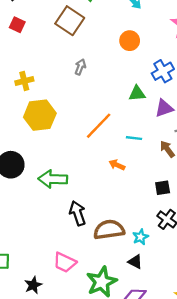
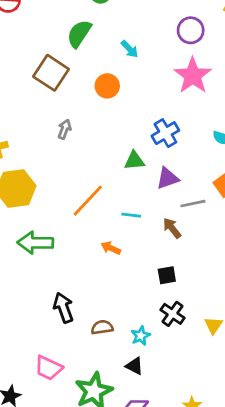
orange circle: (130, 41) -> (107, 86), moved
green arrow: (53, 179) -> (35, 243), moved
brown semicircle: (109, 230) -> (102, 327), size x0.6

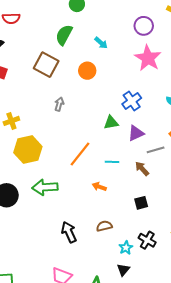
black cross: (172, 314) -> (147, 240), moved
brown semicircle: (102, 327) -> (104, 226), moved
black triangle: (134, 366) -> (123, 270), turned 48

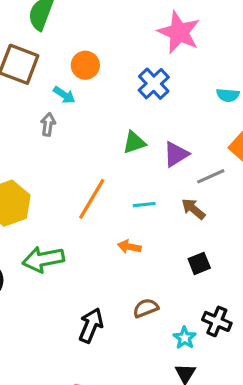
cyan arrow: (101, 43) -> (64, 95), moved
blue cross: (132, 101) -> (154, 84), moved
black arrow: (69, 232) -> (91, 325), turned 55

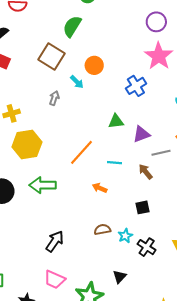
gray arrow: (48, 124) -> (54, 98), moved
black arrow: (91, 325) -> (55, 241), moved
cyan star: (185, 338) -> (125, 236), moved

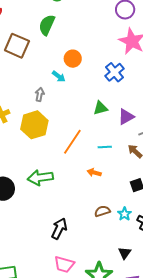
brown square: (51, 56) -> (17, 46), moved
yellow hexagon: (27, 144) -> (34, 125), moved

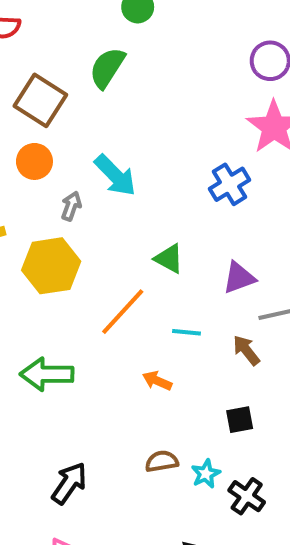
orange circle: (73, 59) -> (34, 161), moved
cyan arrow: (59, 76) -> (115, 175), size x1.6
green triangle: (101, 108) -> (169, 259), moved, turned 35

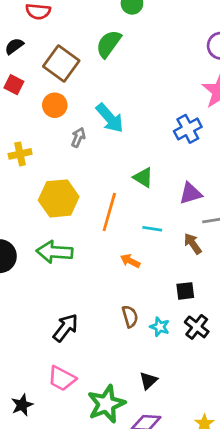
yellow hexagon: (51, 266) -> (59, 198), moved
orange line: (123, 312) -> (109, 212), turned -30
brown semicircle: (162, 461) -> (130, 316), turned 80
cyan star: (206, 474) -> (160, 327), turned -30
black cross: (247, 496) -> (197, 327), moved

